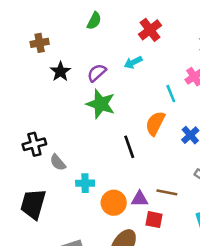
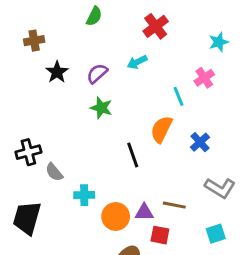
green star: (101, 104) -> (101, 108), size x0.7

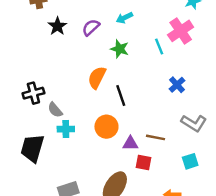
pink cross: (204, 78) -> (181, 31), size x1.5
green star: (101, 108) -> (120, 49), moved
orange semicircle: (161, 129) -> (97, 78), moved
cyan cross: (84, 195) -> (66, 129), moved
orange circle: (116, 216) -> (106, 127), moved

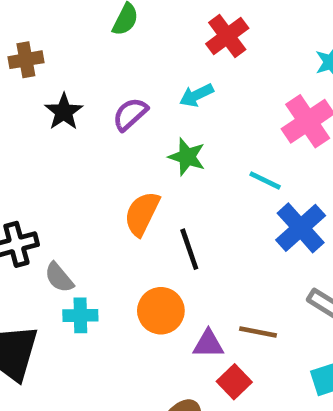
cyan line: (159, 46) -> (265, 180), moved, turned -42
blue cross: (177, 85) -> (301, 228), size x1.5
red square: (144, 163) -> (234, 382), turned 35

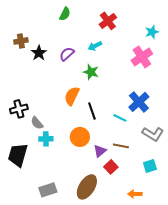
brown cross: (26, 60) -> (21, 41), moved
cyan line: (265, 180) -> (120, 118), moved
purple triangle: (208, 344) -> (100, 151), turned -40

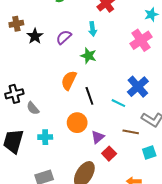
cyan arrow: (95, 46) -> (93, 29), turned -72
cyan cross: (46, 139) -> (45, 137), moved
brown line: (121, 146) -> (131, 132), moved

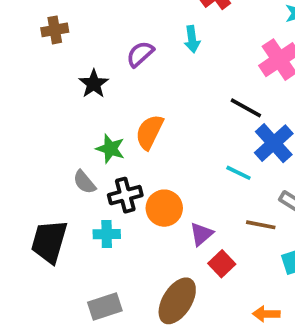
black star: (35, 36) -> (94, 84), moved
green star: (88, 56) -> (110, 149), moved
black cross: (14, 94) -> (125, 195), moved
black line: (89, 96) -> (246, 108), moved, turned -42

